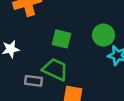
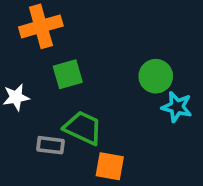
green square: (61, 39) -> (68, 74), moved, turned -30

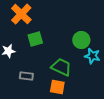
orange cross: (41, 26) -> (21, 14), turned -30
green trapezoid: (83, 128) -> (61, 67), moved

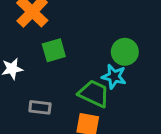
cyan star: (92, 56) -> (114, 76), moved

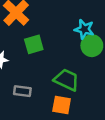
cyan star: (114, 76) -> (84, 29), moved

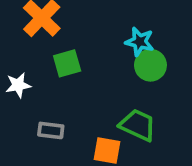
green trapezoid: (67, 80) -> (138, 125), moved

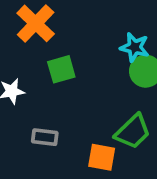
green trapezoid: (138, 125) -> (133, 132), turned 111

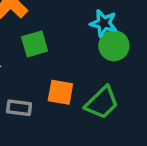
orange square: (102, 157) -> (60, 92), moved

